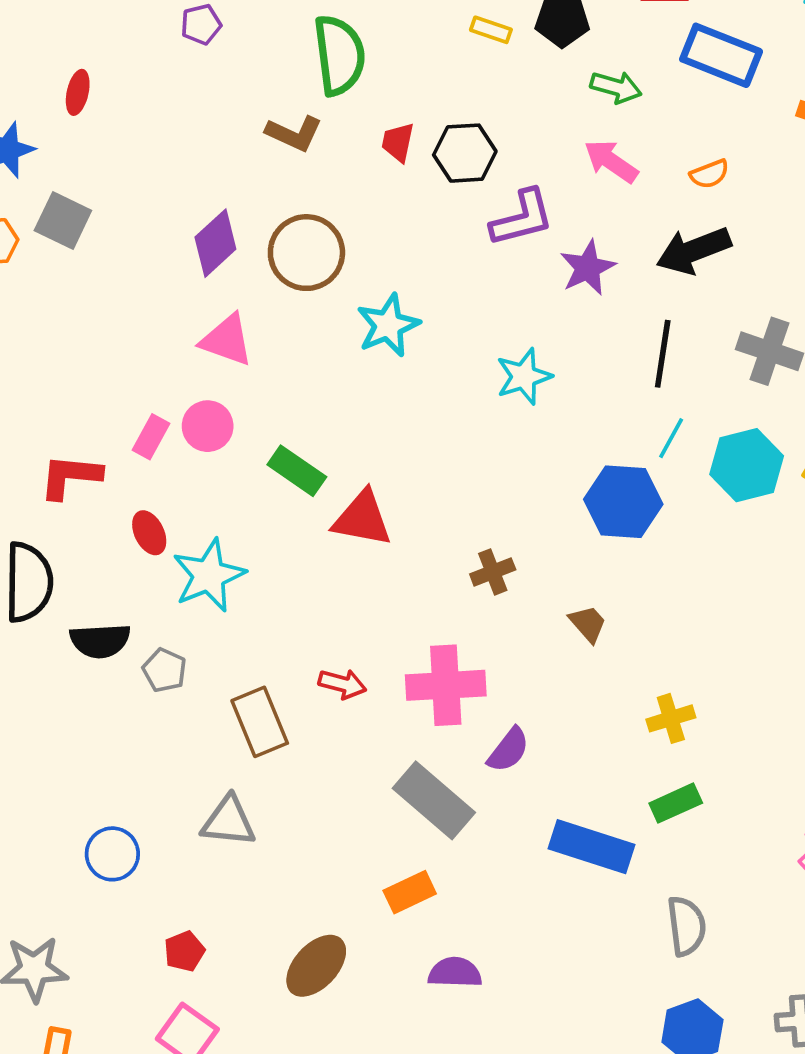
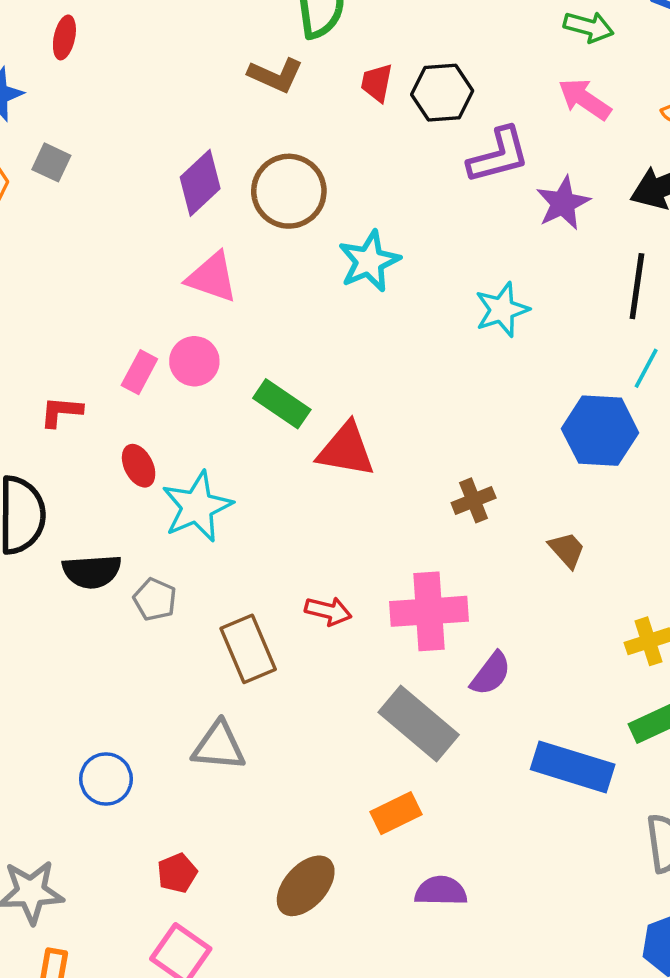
gray square: (63, 220) -> (51, 162), size x0.7
red L-shape: (70, 476) -> (61, 412), size x0.7

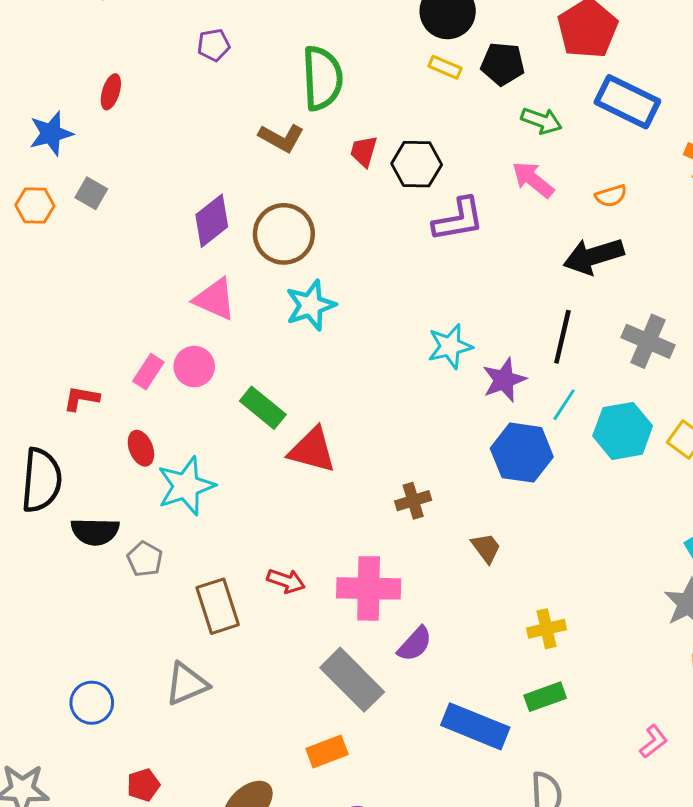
purple star: (563, 203) -> (504, 380), moved
cyan star: (369, 261) -> (311, 305), moved
gray triangle: (219, 746) -> (187, 684), turned -33

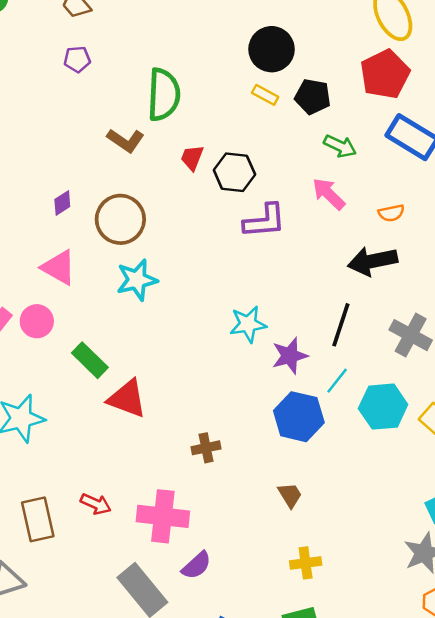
purple diamond: (212, 221) -> (62, 203), size x0.6
brown trapezoid: (486, 548) -> (290, 495), moved

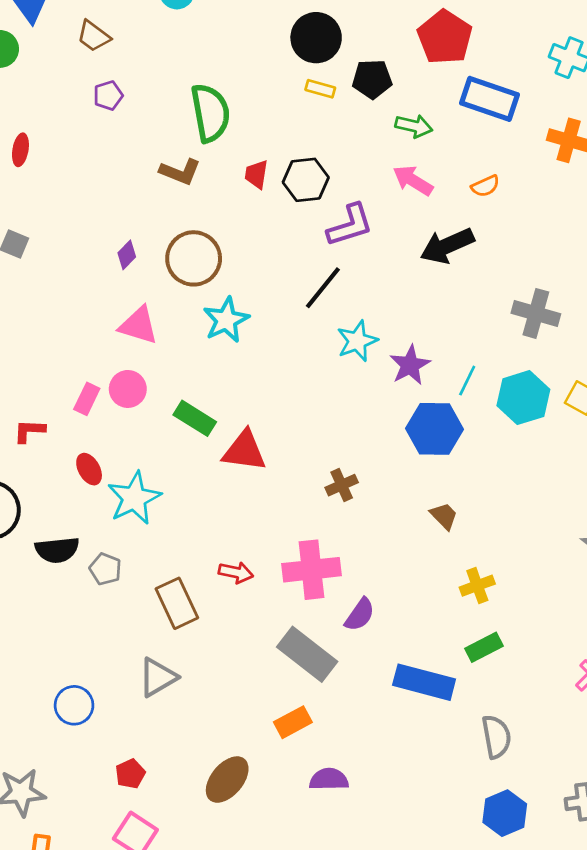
black arrow: (372, 261) -> (447, 246), moved
black line: (341, 325) -> (323, 288), moved, turned 33

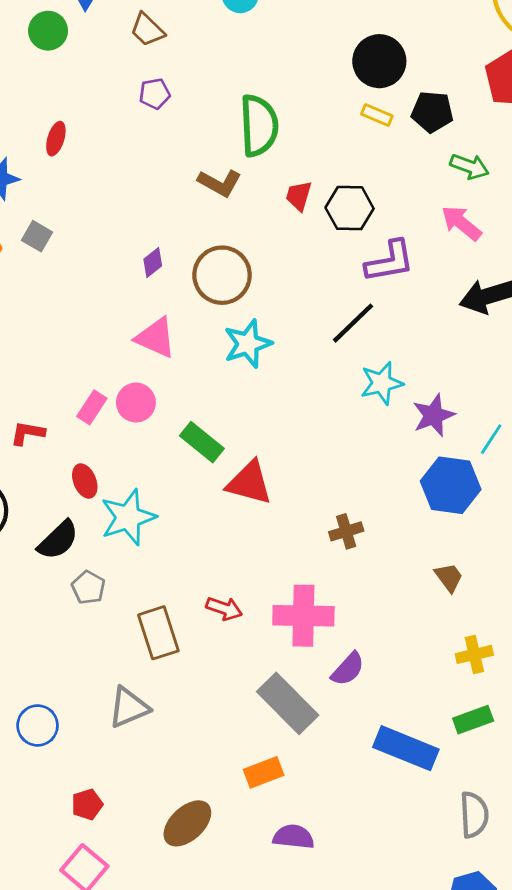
black semicircle: (57, 550) -> (58, 540), moved, turned -45

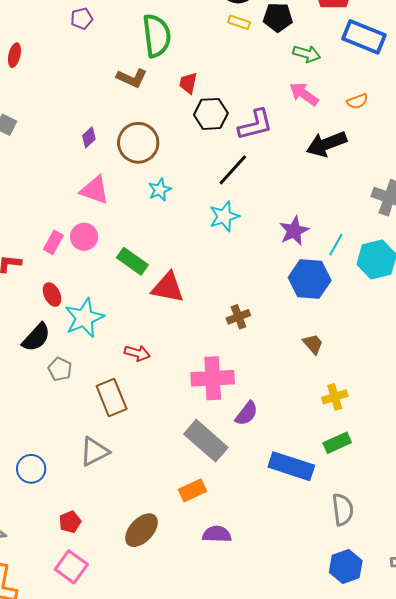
black hexagon: (350, 208) -> (211, 114), moved
cyan star: (248, 344) -> (160, 190), size x0.7
cyan star: (382, 383) -> (224, 216), moved
red arrow: (224, 609) -> (137, 353), moved

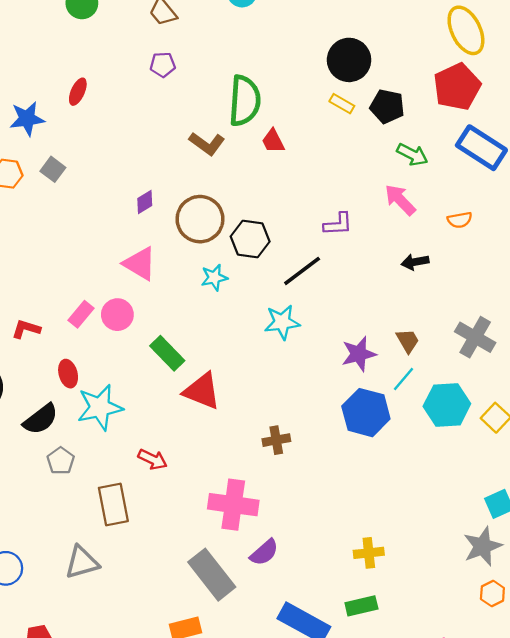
red trapezoid: (188, 83) -> (273, 141), moved, turned -50
black hexagon: (211, 114) -> (250, 239), moved
purple L-shape: (255, 125) -> (338, 224), size x0.7
black arrow: (327, 144) -> (415, 262), size x0.6
brown trapezoid: (313, 344) -> (408, 341), moved

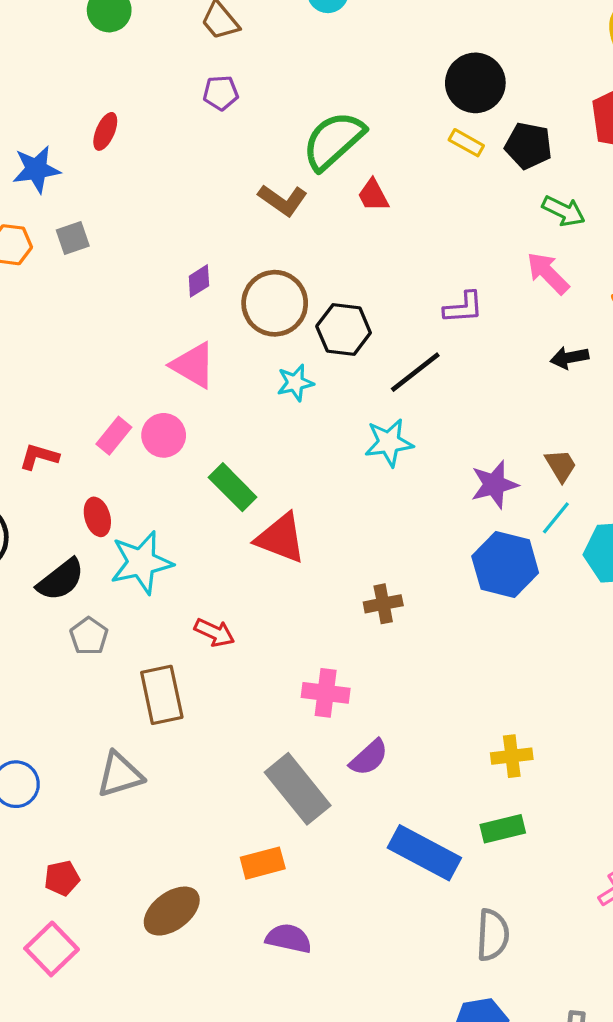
green semicircle: (245, 101) -> (333, 141), turned -135
gray square: (53, 169) -> (73, 238), turned 35
pink cross: (233, 505) -> (326, 693), size x0.7

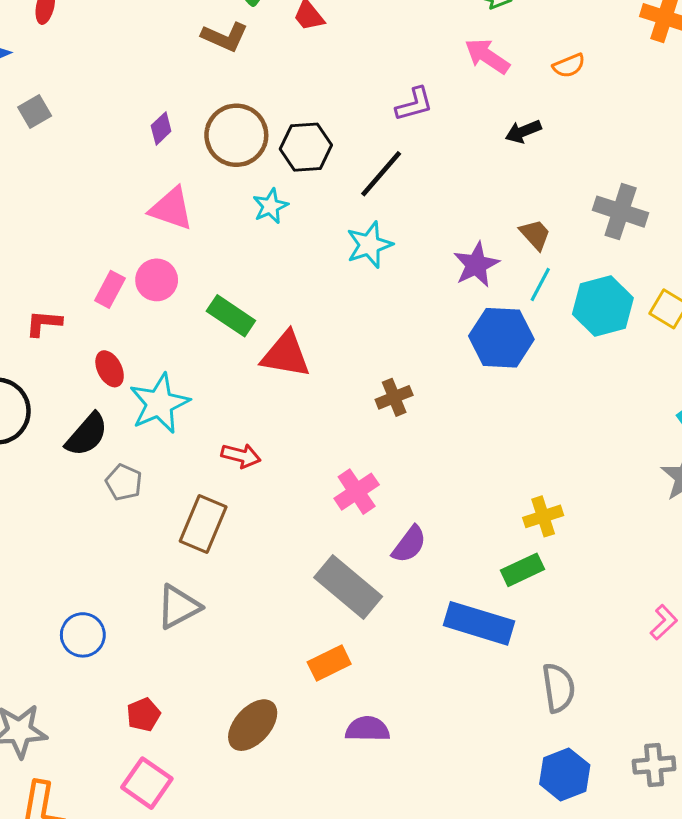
pink cross: (326, 693) -> (357, 492), turned -30
brown rectangle: (162, 695) -> (203, 524), turned 46
green rectangle: (503, 829) -> (523, 570), moved

